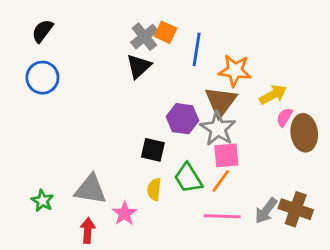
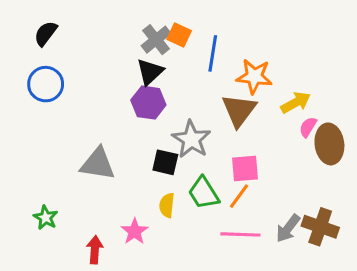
purple hexagon: (183, 119) -> (148, 103), moved
gray star: (218, 129) -> (191, 139), moved
gray triangle: (91, 189) -> (98, 164), moved

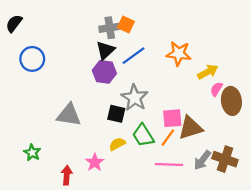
black semicircle: (46, 33) -> (14, 23), moved
gray cross: (156, 40) -> (110, 28), turned 30
blue line: (213, 53) -> (133, 56), moved, turned 45
brown triangle: (239, 110) -> (191, 128), moved, turned 36
yellow semicircle: (167, 205) -> (117, 144), turned 56

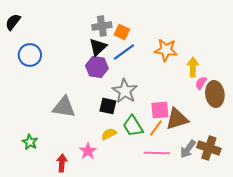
orange square: (126, 24) -> (122, 32), moved
yellow arrow: (208, 72) -> (193, 67), turned -60

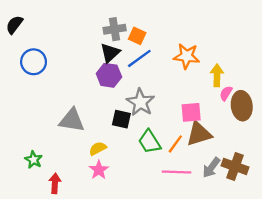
pink square: (160, 110) -> (191, 112), moved
yellow semicircle: (109, 134) -> (98, 148), moved
red arrow: (62, 163) -> (55, 183), moved

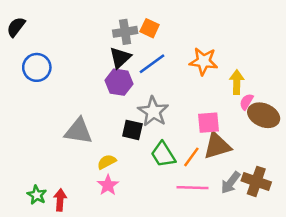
orange square: (137, 36) -> (150, 28), moved
brown ellipse: (242, 106) -> (264, 115), turned -60
green star: (34, 160) -> (37, 195), moved

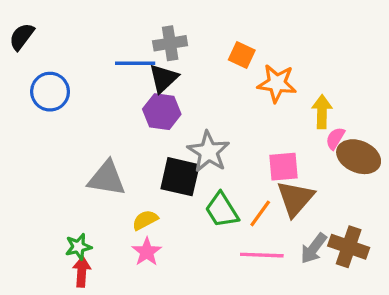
orange square: (150, 28) -> (242, 55), moved
blue line: (152, 64) -> (135, 63), moved, turned 36
black square: (132, 130) -> (180, 177), size x1.4
brown triangle: (217, 146) -> (295, 198), turned -32
green star: (37, 195) -> (78, 247), moved, turned 30

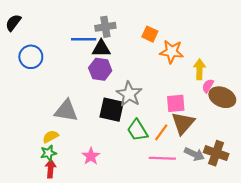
black triangle: (163, 78) -> (101, 49), turned 42
yellow semicircle: (145, 220) -> (51, 137), moved
gray arrow: (314, 248) -> (194, 154), turned -102

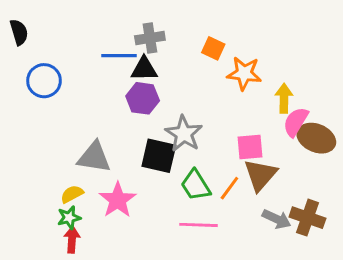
black semicircle: (13, 23) -> (19, 32), turned 126
pink semicircle: (208, 86) -> (296, 122), size x1.5
pink star: (91, 156) -> (118, 200), moved, size x1.4
pink line: (162, 158) -> (199, 225), moved

